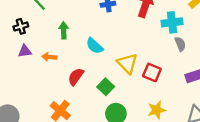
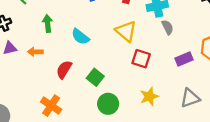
yellow triangle: (127, 63) -> (126, 31), moved

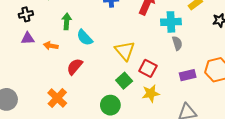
yellow triangle: (126, 31) -> (125, 51), moved
cyan semicircle: (80, 37) -> (85, 38), moved
green square: (95, 77) -> (124, 81), moved
yellow star: (149, 97) -> (151, 93), moved

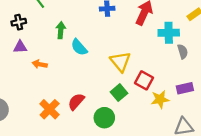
gray semicircle: (177, 43) -> (183, 52), moved
orange arrow: (51, 46) -> (40, 64), moved
red semicircle: (75, 67) -> (76, 102), moved
yellow star: (151, 93) -> (160, 99), moved

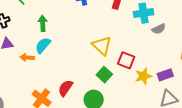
cyan semicircle: (79, 47) -> (43, 45), moved, turned 90
gray semicircle: (183, 52) -> (159, 29), turned 88
purple rectangle: (185, 88) -> (165, 75), moved

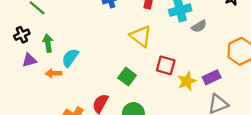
green arrow: (43, 23) -> (48, 43), moved
yellow triangle: (102, 46) -> (141, 36), moved
green square: (104, 75) -> (127, 77), moved

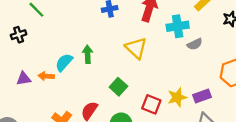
green arrow: (48, 43) -> (88, 54), moved
purple triangle: (29, 60) -> (24, 79), moved
red square: (166, 65) -> (151, 104), moved

